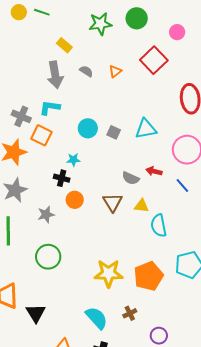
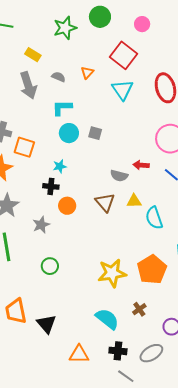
cyan L-shape: (50, 108) -> (62, 108), moved
cyan triangle: (146, 129) -> (122, 90), moved, turned -45
green circle: (48, 257) -> (50, 266), size x0.7

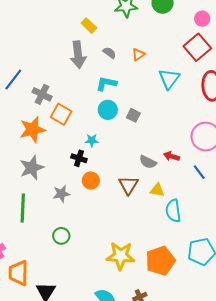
red square: (124, 55) -> (197, 47), moved

